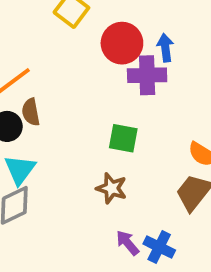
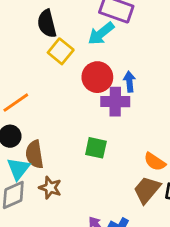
brown semicircle: (31, 112) -> (35, 154), moved, size x1.4
brown star: (112, 188) -> (50, 188), moved

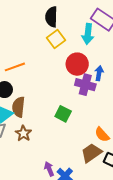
cyan arrow: (101, 34) -> (88, 34), turned -60

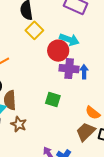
cyan arrow: (88, 34) -> (69, 40), moved, turned -66
blue arrow: (99, 73) -> (84, 72), moved

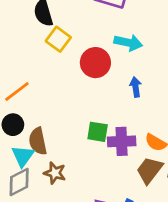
cyan arrow: (69, 40) -> (128, 43), moved
purple cross: (69, 69) -> (122, 141), moved

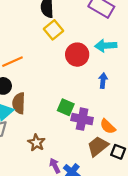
cyan arrow: (128, 43) -> (106, 46), turned 150
brown star: (55, 173) -> (36, 143), moved

